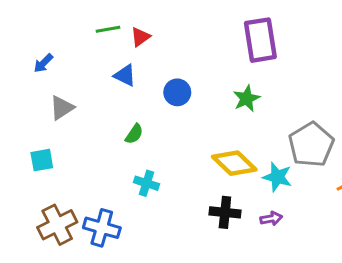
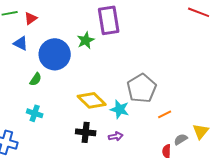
blue circle: (177, 92) -> (55, 54), size x1.8
green star: (247, 99) -> (86, 40), moved
green semicircle: (134, 134) -> (36, 79), moved

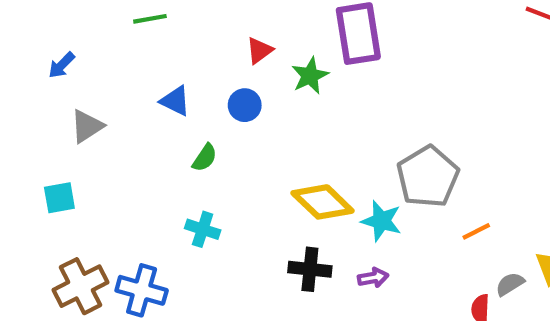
red triangle: (31, 18) -> (259, 50), moved
blue triangle: (21, 43) -> (175, 101), moved
blue circle: (55, 54) -> (245, 105), size x0.5

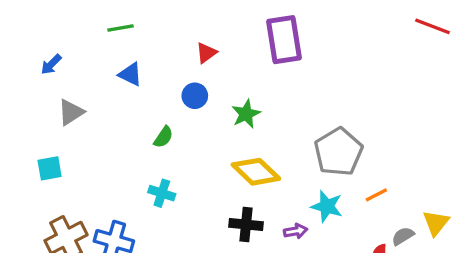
green star: (310, 76) -> (246, 114), moved
blue triangle: (175, 101) -> (130, 74), moved
cyan star: (381, 221) -> (327, 206), moved

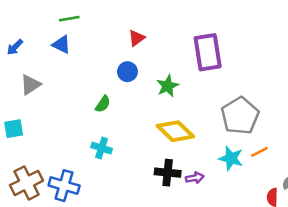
purple rectangle: (284, 40) -> (208, 52), moved
blue triangle: (130, 74) -> (61, 45), moved
orange line: (376, 195) -> (259, 152), moved
purple arrow: (296, 231) -> (195, 178), moved

